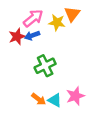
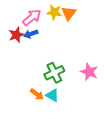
yellow star: (57, 23) -> (54, 12), moved
green cross: (45, 66) -> (54, 73), moved
pink star: (75, 96) -> (89, 72), moved, turned -30

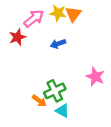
blue arrow: (31, 34) -> (58, 44), moved
green cross: (54, 73) -> (55, 91), moved
cyan triangle: (52, 95) -> (62, 111), moved

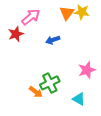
yellow star: (58, 13) -> (82, 12), moved
pink star: (95, 77) -> (87, 70), turned 30
cyan triangle: (62, 111) -> (79, 99), moved

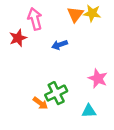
pink arrow: (31, 17) -> (35, 19), turned -66
pink star: (87, 70) -> (98, 78), turned -30
cyan triangle: (79, 99) -> (89, 111), turned -32

